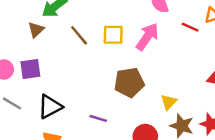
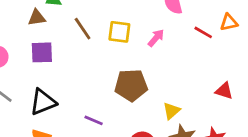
brown triangle: (36, 30) -> (37, 18), turned 30
pink arrow: (147, 37) -> (156, 38), size x0.6
purple square: (30, 69) -> (42, 52), moved

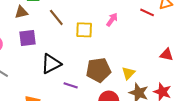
yellow square: (119, 32) -> (84, 30), moved
brown pentagon: (131, 85) -> (99, 70), moved
black triangle: (43, 102) -> (51, 64), moved

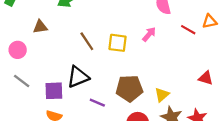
brown triangle: (21, 12) -> (40, 27), moved
brown line: (56, 17) -> (87, 41), moved
purple square: (27, 38) -> (54, 91), moved

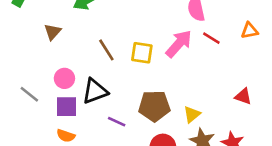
brown triangle: (40, 27) -> (53, 32), turned -42
red line: (188, 30) -> (211, 38), moved
pink arrow: (149, 34) -> (179, 44), size x1.6
pink circle: (18, 50) -> (64, 78), moved

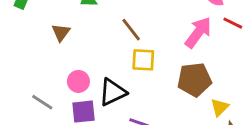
brown line: (106, 50) -> (131, 30), moved
yellow square: (142, 53) -> (143, 60), moved
brown pentagon: (154, 106) -> (194, 80), moved

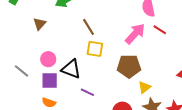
black triangle: (113, 92) -> (71, 69), turned 40

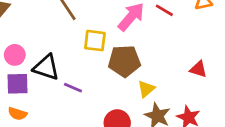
yellow square: (95, 49) -> (95, 41), moved
purple line: (87, 92) -> (73, 88), moved

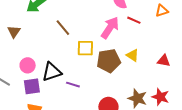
black triangle: (46, 67) -> (52, 72), turned -30
yellow triangle: (146, 89) -> (133, 55), moved, turned -40

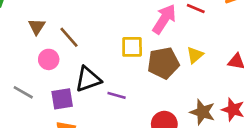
brown line: (63, 28) -> (69, 37), moved
yellow triangle: (133, 55) -> (195, 55), turned 48
pink circle: (28, 65) -> (49, 59), moved

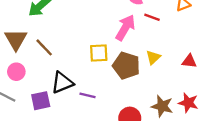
brown triangle: (37, 27) -> (16, 40), size x1.5
pink circle: (49, 59) -> (16, 72), moved
brown pentagon: (163, 63) -> (126, 66), turned 30

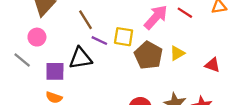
brown line: (44, 47) -> (85, 20), moved
purple line: (87, 95) -> (99, 41), moved

